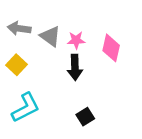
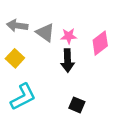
pink diamond: (111, 48) -> (100, 43), turned 40
black square: (85, 117) -> (77, 105), turned -35

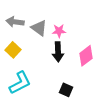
pink diamond: (100, 43) -> (86, 56), moved

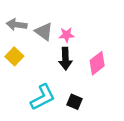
cyan L-shape: (20, 83) -> (43, 97), moved

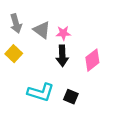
gray arrow: (17, 25) -> (16, 23), turned -114
cyan L-shape: (43, 97) -> (41, 92), turned 44

